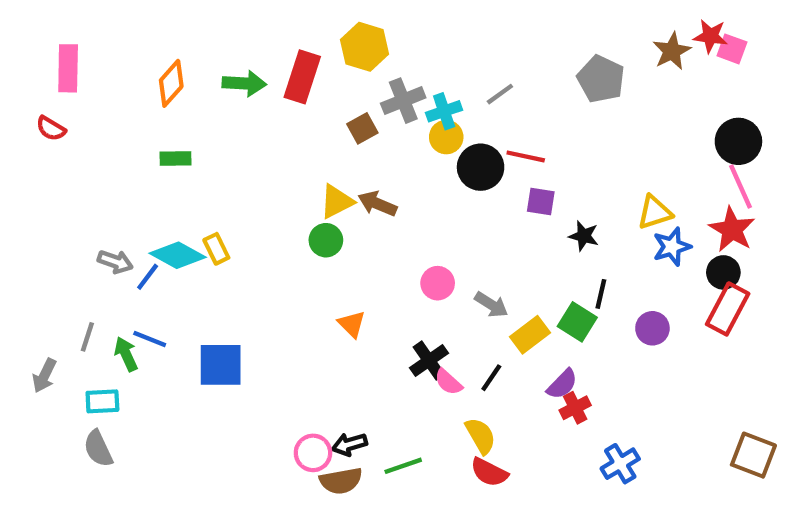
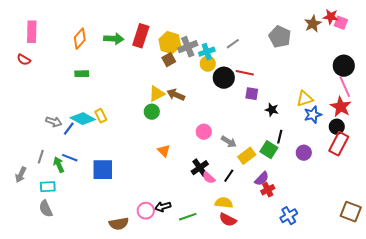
yellow hexagon: (365, 47) -> (170, 43), moved
yellow semicircle: (481, 436) -> (224, 203), turned -54
brown semicircle: (341, 481) -> (119, 224), moved

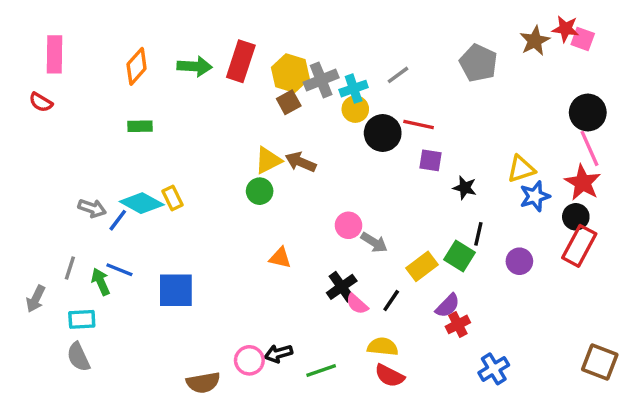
gray arrow: (229, 142) -> (374, 242), moved
orange triangle: (164, 151) -> (280, 258), turned -32

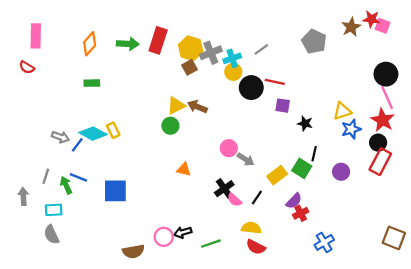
gray arrow: (36, 299) -> (23, 196), turned 150

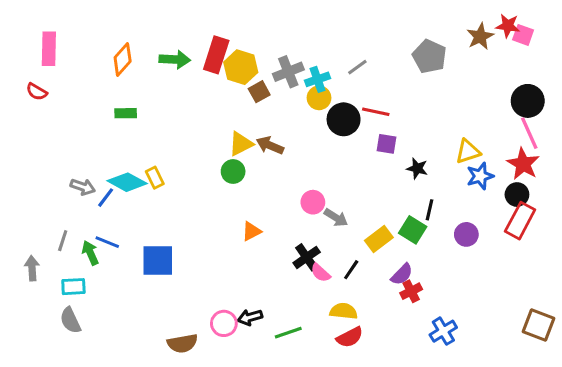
yellow hexagon: (191, 48) -> (241, 67), moved
orange triangle: (184, 169) -> (251, 231), turned -40
red semicircle: (256, 247) -> (350, 337), turned -54

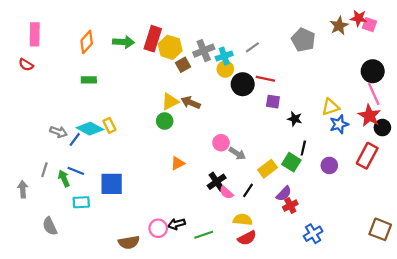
black circle: (517, 195) -> (382, 128), moved
cyan rectangle: (73, 287) -> (81, 202), moved

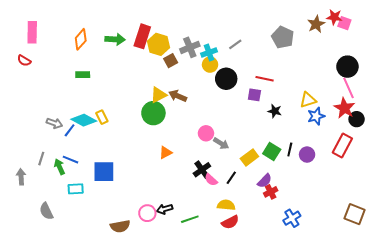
red line: (265, 79) -> (265, 79), moved
green circle: (165, 121) -> (153, 113), size x1.5
black line: (303, 148) -> (290, 149), moved

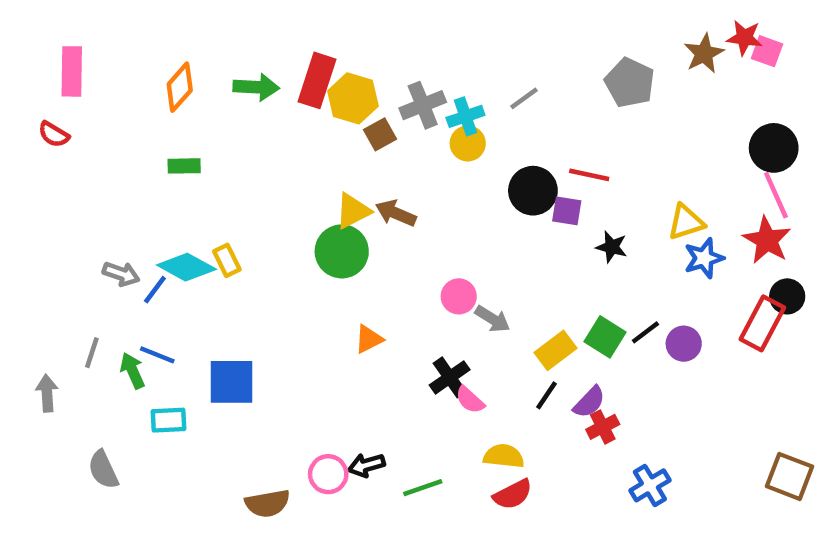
black circle: (226, 79) -> (533, 191), moved
black circle: (357, 119) -> (787, 296), moved
black line: (290, 149) -> (645, 332), turned 40
black line: (231, 178) -> (546, 395), moved

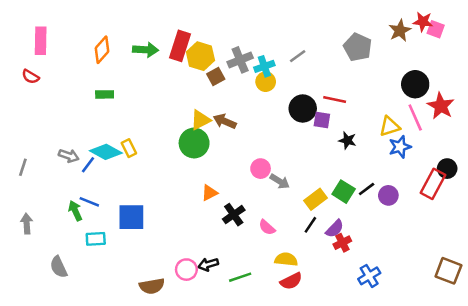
black circle: (774, 148) -> (415, 84), moved
pink line: (776, 195) -> (415, 117), moved
red star: (767, 240) -> (441, 106), moved
gray line: (92, 353) -> (23, 167), moved
black cross: (450, 377) -> (234, 215), moved

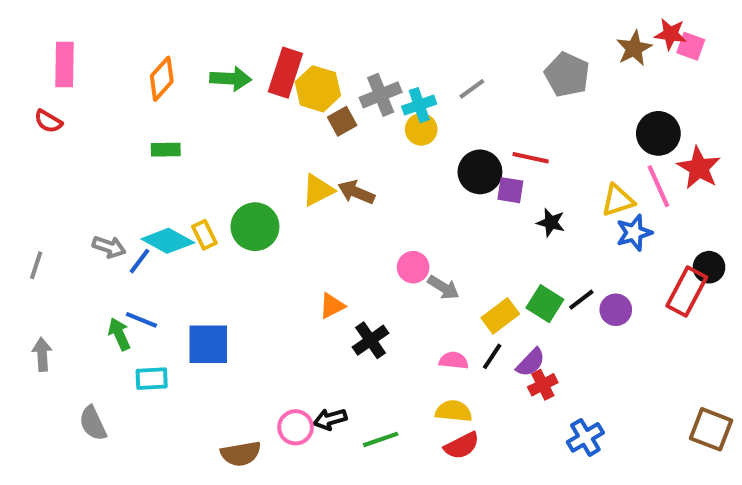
green circle: (194, 143) -> (255, 227), moved
pink semicircle: (267, 227) -> (454, 360), moved, turned 144

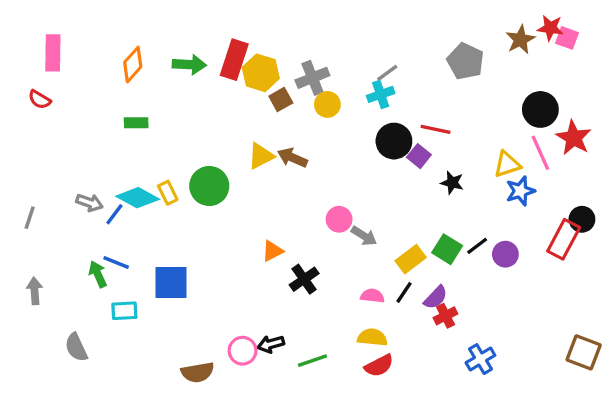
cyan cross: (419, 105) -> (381, 94), moved
yellow circle: (421, 129) -> (327, 104), moved
purple square: (510, 190) -> (419, 156), turned 30

